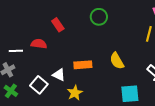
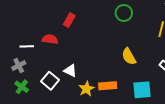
green circle: (99, 17) -> (124, 13), moved
red rectangle: (58, 25) -> (69, 20), turned 64
orange rectangle: (83, 65) -> (108, 86), moved

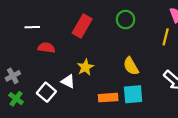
red rectangle: (69, 20) -> (82, 26), moved, size x1.5
white line: (27, 46) -> (32, 27), moved
yellow star: (86, 89) -> (85, 67), moved
cyan square: (142, 90) -> (133, 94), moved

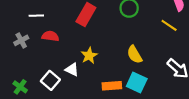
yellow line: (166, 37) -> (169, 25), turned -70
gray cross: (13, 76) -> (21, 40), moved
cyan square: (133, 94) -> (137, 83), turned 30

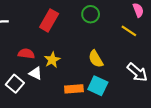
red semicircle: (50, 36) -> (26, 54), moved

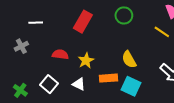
white triangle: (36, 73) -> (79, 84), moved
orange rectangle: (74, 89) -> (109, 78), moved

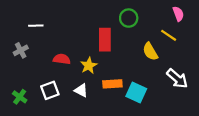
red rectangle: (83, 22) -> (105, 40), moved, turned -30
yellow semicircle: (129, 60) -> (150, 52), moved
white square: (49, 84) -> (50, 90), turned 30

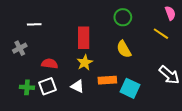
red rectangle: (105, 40) -> (84, 38), moved
yellow semicircle: (150, 52) -> (124, 49), moved
red semicircle: (62, 59) -> (50, 64), moved
green cross: (20, 97) -> (27, 87), moved, turned -32

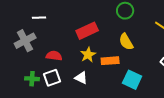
red rectangle: (84, 38) -> (87, 31), turned 65
gray cross: (20, 48) -> (25, 41), size x1.5
orange rectangle: (107, 80) -> (110, 61), moved

